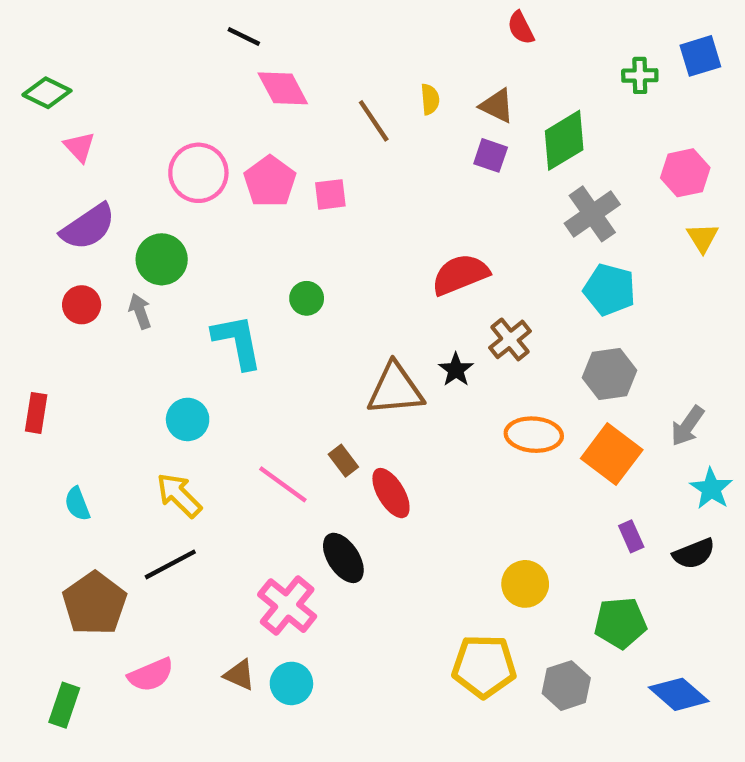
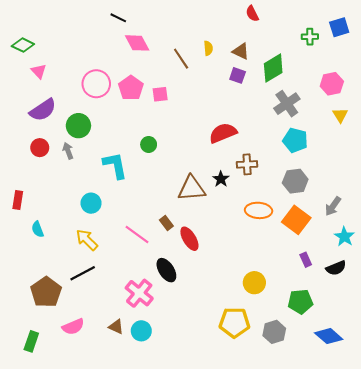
brown cross: (510, 339) -> (247, 164), turned 36
cyan semicircle: (77, 504) -> (38, 229), moved

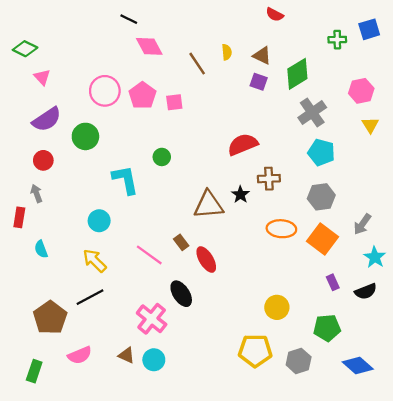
red semicircle: (252, 14) -> (275, 15), turned -35
gray arrow: (68, 151) -> (36, 193), moved

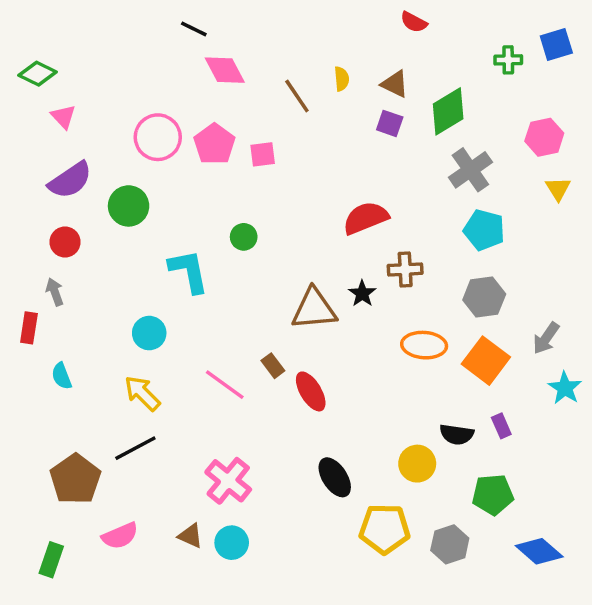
black semicircle: (366, 291) -> (457, 434), moved, turned 30
black ellipse: (181, 294) -> (335, 477), moved

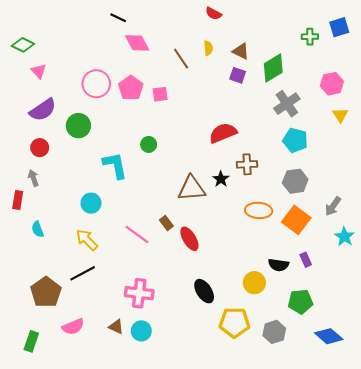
red semicircle: (414, 22) -> (214, 14), moved
pink cross: (228, 481) -> (139, 293), turned -32

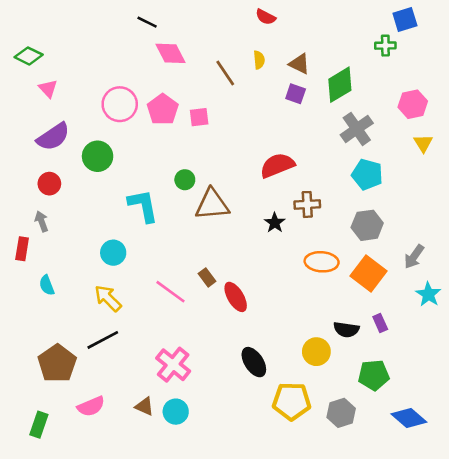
blue square: (339, 27) -> (405, 20), moved
brown triangle: (192, 188) -> (212, 204), moved
pink cross: (139, 293) -> (173, 365), turned 32

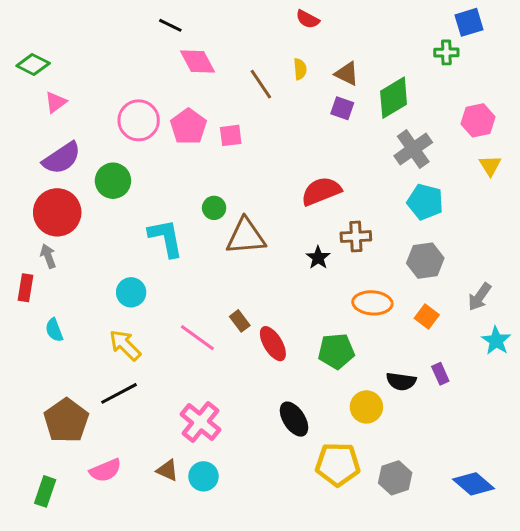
pink triangle: (48, 89) -> (56, 102), turned 36
red circle: (49, 184) -> (57, 212), size x1.8
orange square: (368, 273) -> (427, 316), size x0.6
green pentagon: (374, 375) -> (336, 351), moved

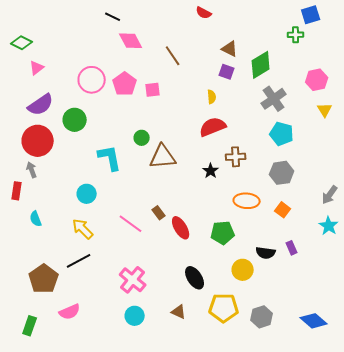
yellow semicircle: (300, 69) -> (212, 97), moved
gray arrow: (480, 297) -> (330, 195), moved
brown triangle: (167, 470) -> (179, 312), moved

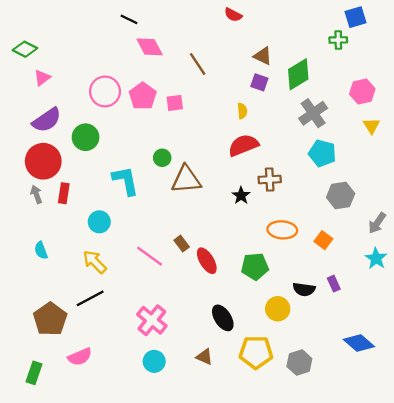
gray hexagon: (282, 173) -> (341, 196), moved
red rectangle: (17, 191) -> (64, 193), moved
blue diamond: (314, 321) -> (359, 343), moved

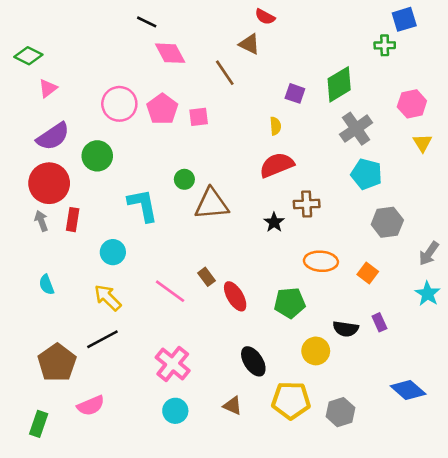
brown triangle: (263, 56) -> (249, 44), moved

